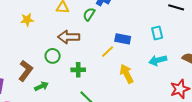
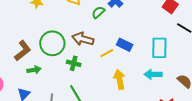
cyan rectangle: (157, 33) -> (159, 48), size x1.5
brown arrow: (69, 37) -> (83, 39), moved
green circle: (53, 56) -> (52, 43), size x1.6

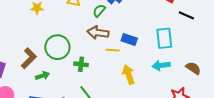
brown arrow: (83, 39) -> (98, 33), moved
yellow line: (107, 53) -> (113, 50), turned 40

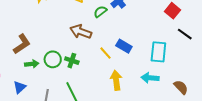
brown arrow: (98, 33) -> (81, 32), moved
green circle: (57, 47) -> (53, 59), moved, size x0.7
yellow line: (113, 50) -> (106, 53), turned 32

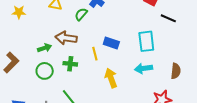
yellow line: (106, 53) -> (95, 54), turned 40
green cross: (72, 61) -> (70, 64), moved
green arrow: (32, 64) -> (45, 48), moved
brown semicircle: (181, 87) -> (176, 71), turned 63

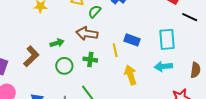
green semicircle: (81, 14) -> (95, 11), moved
green arrow: (45, 48) -> (57, 43), moved

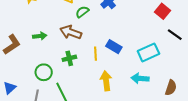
cyan rectangle: (167, 39) -> (148, 52), turned 60
green cross: (90, 60) -> (69, 58), turned -32
green circle: (64, 66) -> (44, 72), moved

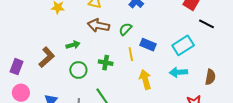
green semicircle: (82, 12) -> (125, 29), moved
brown arrow: (71, 32) -> (98, 25), moved
green cross: (69, 58) -> (106, 63), turned 32
green circle: (44, 72) -> (78, 70), moved

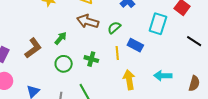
black line: (207, 24) -> (194, 41), moved
green arrow: (73, 45) -> (61, 38), turned -40
cyan rectangle: (183, 45) -> (158, 24), moved, turned -45

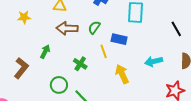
black line: (194, 41) -> (176, 29), moved, turned 42
green cross: (91, 59) -> (80, 64), turned 32
green circle: (64, 64) -> (59, 85), moved

